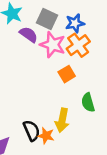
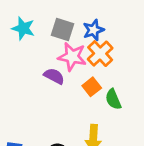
purple semicircle: (29, 35) -> (54, 76), moved
green semicircle: (88, 102) -> (113, 99), moved

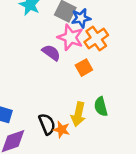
blue star: (93, 30) -> (81, 18), moved
green semicircle: (113, 99) -> (101, 107), moved

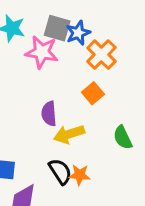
pink star: (70, 37) -> (42, 52), moved
purple semicircle: (51, 53) -> (49, 114), moved, turned -120
yellow arrow: (78, 114) -> (69, 134), moved, turned 70

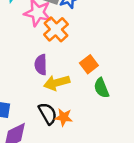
orange cross: (101, 55) -> (56, 29), moved
orange square: (93, 93) -> (89, 64), moved

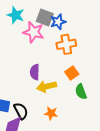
orange cross: (56, 29) -> (66, 44), moved, turned 30
black semicircle: (48, 113) -> (21, 111), moved

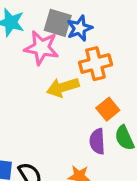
purple semicircle: (35, 72) -> (97, 141), moved
yellow arrow: (47, 86) -> (63, 87), moved

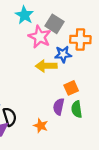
blue star: (80, 28) -> (63, 54), moved
orange cross: (95, 64) -> (80, 39), moved

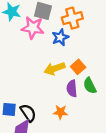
yellow arrow: (46, 66) -> (55, 69), moved

